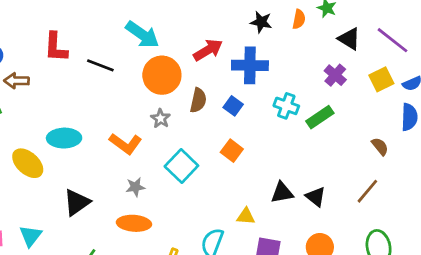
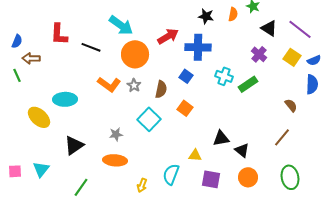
yellow square: (381, 79) -> (292, 57), turned -30
brown semicircle: (198, 100) -> (161, 89), moved
orange L-shape: (126, 144) -> (109, 84), moved
black triangle: (316, 197) -> (242, 150), moved

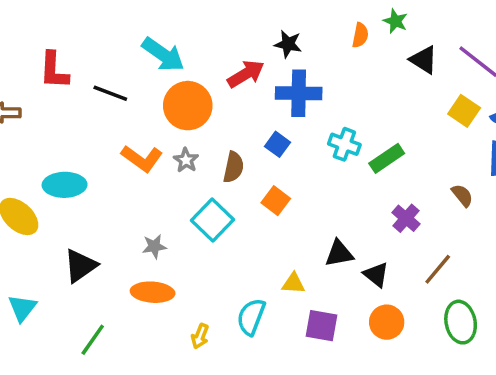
black star: (206, 16) -> (288, 44), moved
purple cross: (259, 54) -> (406, 218), moved
brown line: (282, 137) -> (438, 269), moved

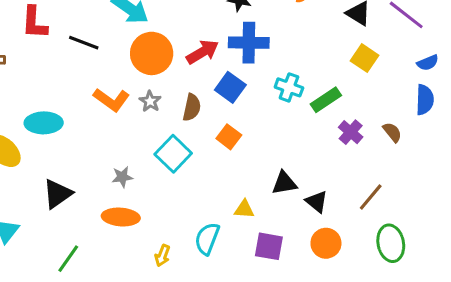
red arrow: (246, 74) -> (203, 52), moved
yellow square: (464, 111) -> (365, 58), moved
blue square: (278, 144) -> (230, 87), size x1.4
purple cross: (406, 218) -> (351, 132), moved

